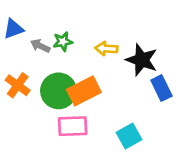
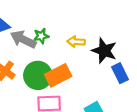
gray arrow: (40, 46) -> (23, 39), size x1.6

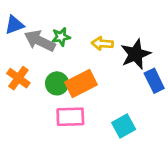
black star: (104, 51) -> (136, 54), turned 30
green circle: (38, 75) -> (57, 83), size x0.7

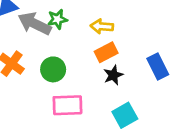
black star: (136, 54) -> (113, 75), moved, size x0.6
orange rectangle: (81, 83) -> (106, 52), moved, size x0.7

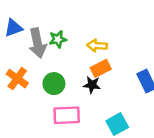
gray arrow: (34, 24) -> (37, 43), turned -128
black star: (113, 75) -> (92, 85), moved, turned 30

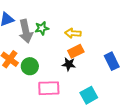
green circle: (54, 84) -> (30, 66), moved

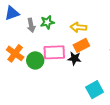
gray arrow: (26, 31) -> (31, 25), size x0.6
pink rectangle: (49, 88) -> (54, 52), moved

